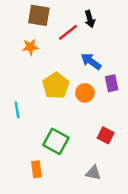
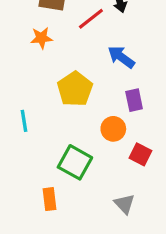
purple rectangle: (112, 83) -> (134, 100), moved
orange circle: (85, 93) -> (113, 129), moved
gray triangle: (93, 173) -> (124, 204), turned 35

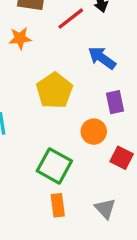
orange rectangle: (49, 199) -> (58, 205), moved

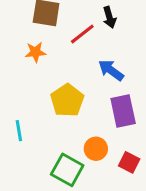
purple rectangle: (115, 102) -> (123, 111), size x1.5
orange circle: (94, 132) -> (96, 149), moved

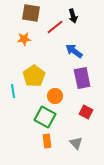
yellow pentagon: (67, 100) -> (34, 76), moved
orange circle: (96, 149) -> (55, 96), moved

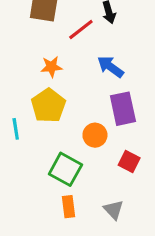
orange star: (24, 39) -> (51, 67), moved
orange circle: (55, 96) -> (95, 135), moved

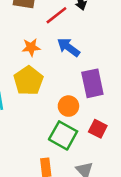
blue arrow: (110, 67) -> (68, 47), moved
green square: (65, 169) -> (63, 135), moved

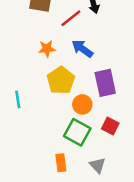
yellow pentagon: (28, 81) -> (61, 80), moved

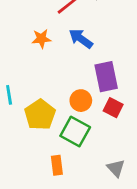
yellow pentagon: (61, 80) -> (40, 115), moved
red square: (110, 126) -> (113, 108), moved
gray triangle: (98, 165) -> (116, 168), moved

